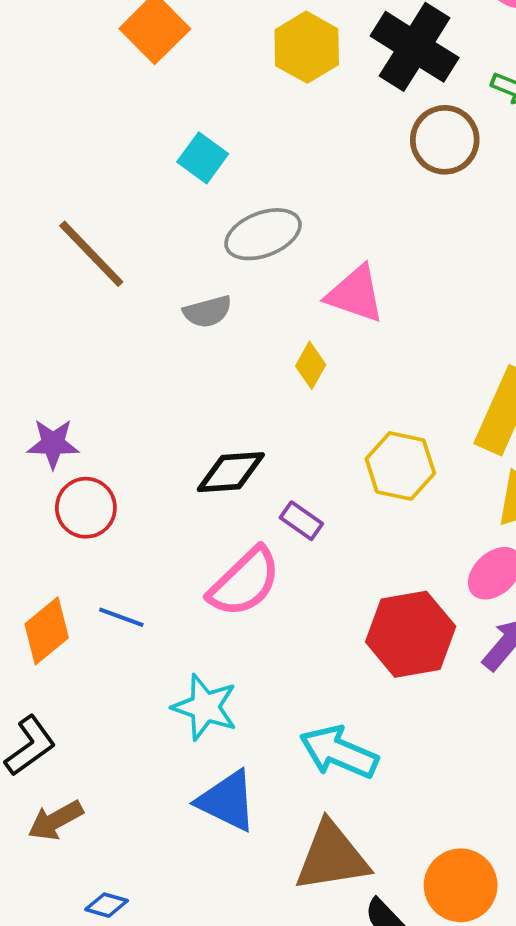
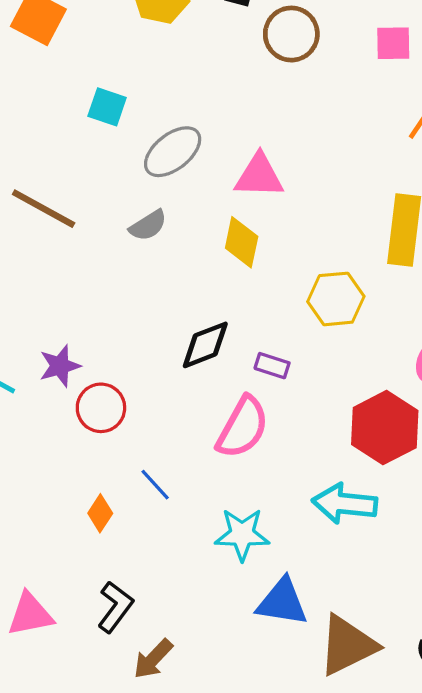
yellow diamond: (311, 365) -> (242, 242), size x1.4
blue line: (121, 617) -> (155, 485), turned 45
orange diamond: (47, 631) -> (100, 513), size x0.7
cyan arrow: (339, 752) -> (345, 504), moved
brown triangle: (332, 857) -> (347, 645), moved

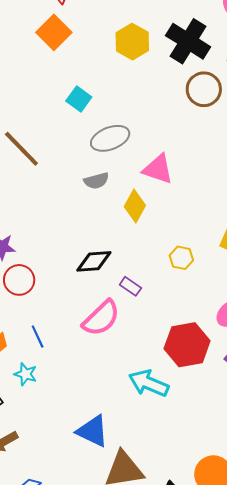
gray semicircle: (148, 225) -> (96, 181), moved
yellow hexagon: (336, 299) -> (181, 258), size x0.7
cyan star: (242, 534) -> (26, 374), moved, size x0.7

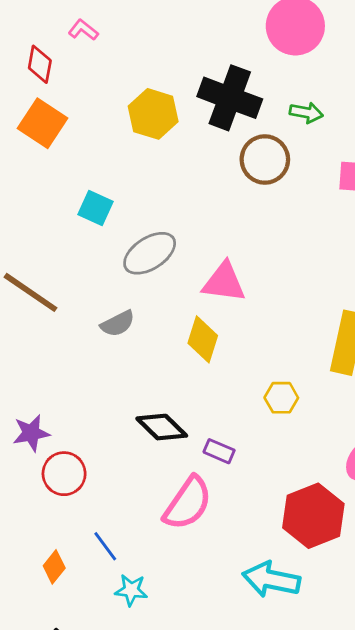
gray semicircle: (96, 181) -> (118, 324), moved
black diamond: (94, 261) -> (162, 427), turned 60
cyan star: (26, 374) -> (131, 590), moved

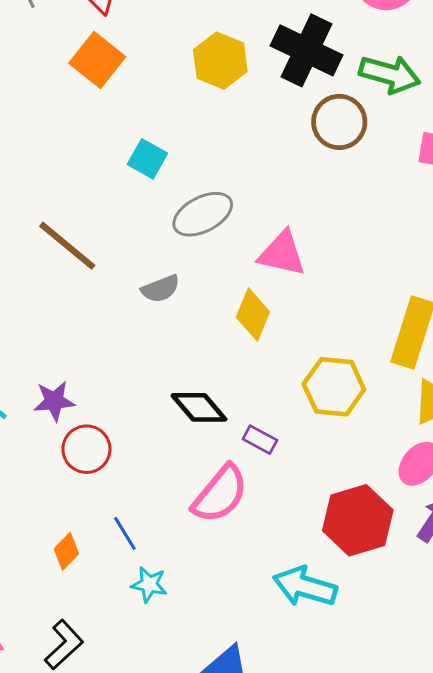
green arrow: (306, 113) -> (390, 74), size x1.6
yellow hexagon: (281, 398) -> (334, 387), size x1.6

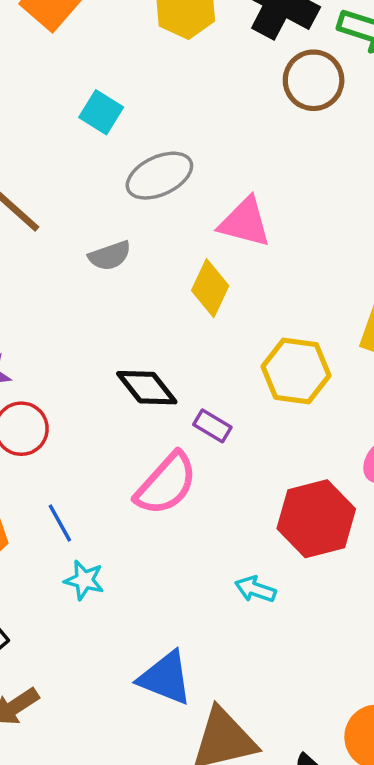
cyan arrow: (305, 587) -> (255, 589), size x0.6

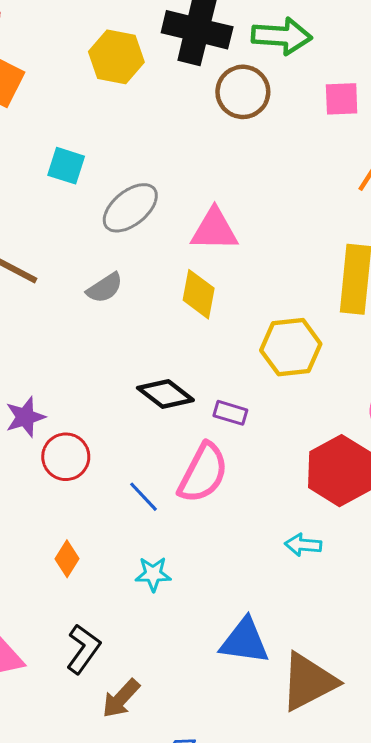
blue line: (60, 523) -> (144, 497), moved

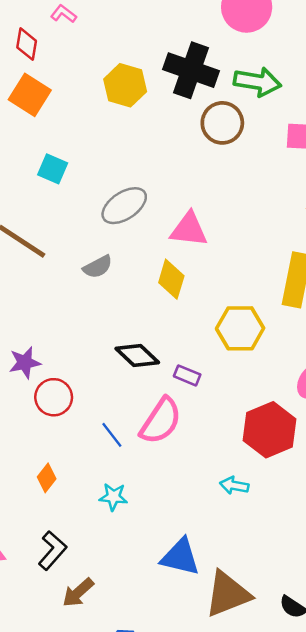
cyan square: (66, 166) -> (53, 169), moved

